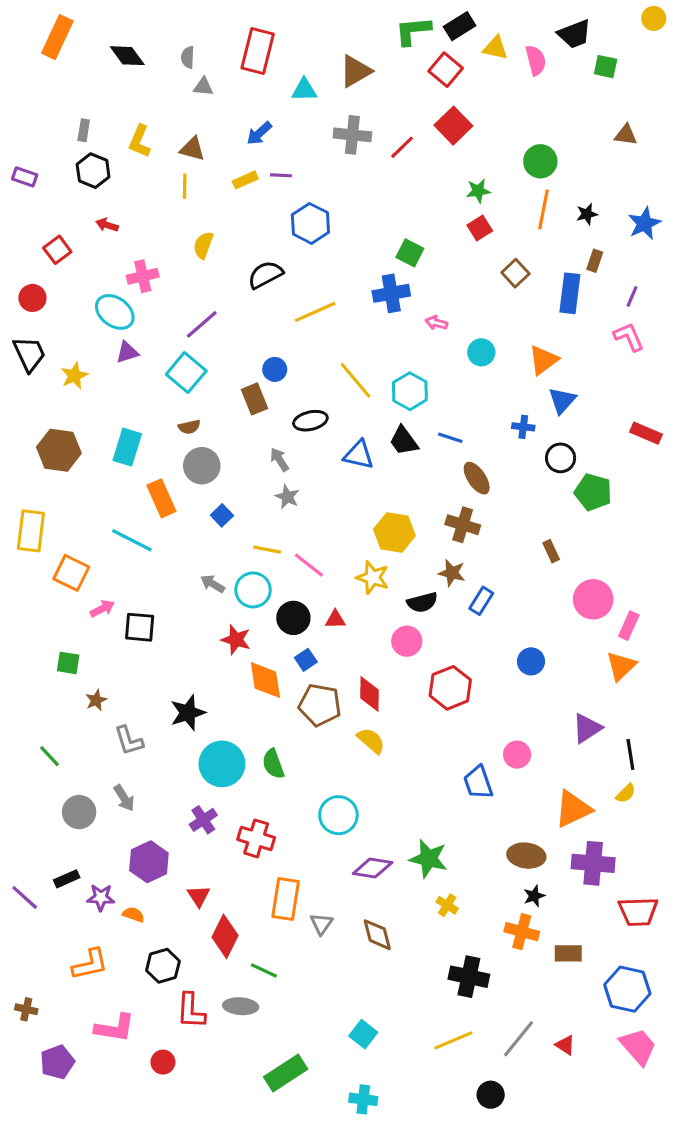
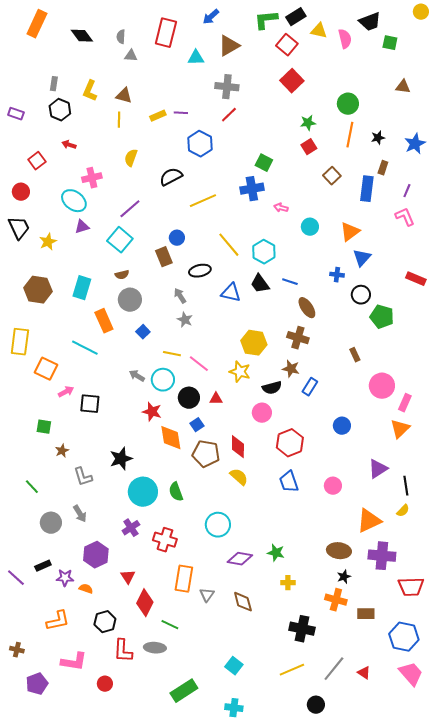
blue arrow: (259, 133) -> (211, 17), moved
red line: (402, 147) -> (229, 115), moved
blue trapezoid: (478, 783) -> (289, 482), moved
green star: (429, 859) -> (276, 553), size x0.7
yellow cross: (447, 905) -> (288, 583), turned -32

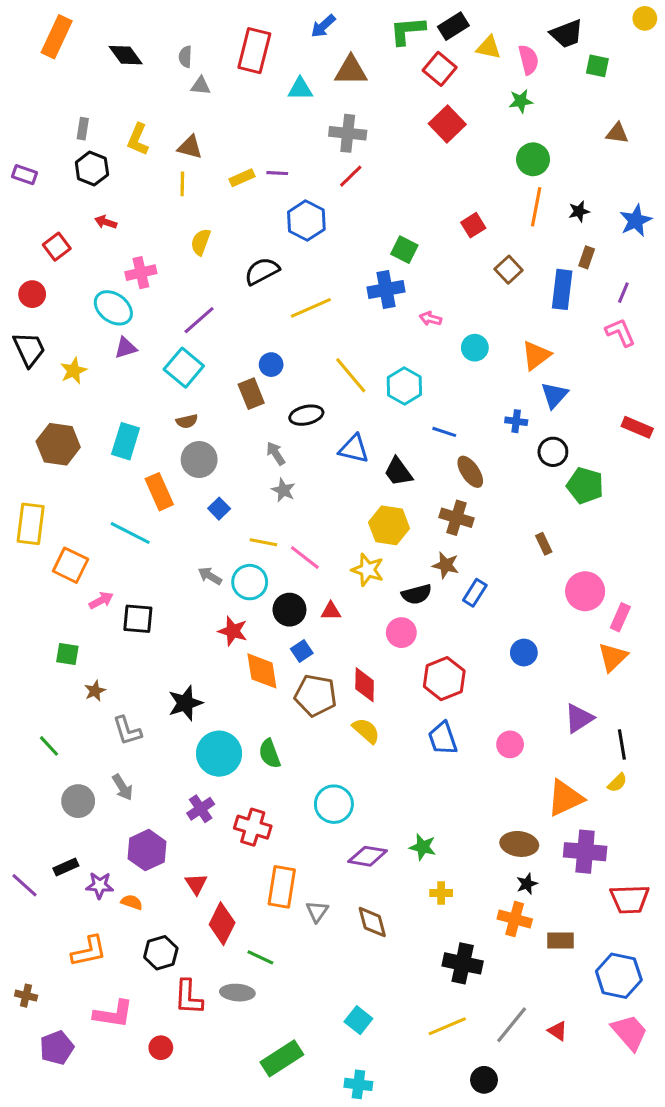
brown triangle: (229, 46) -> (351, 70), turned 30
green star: (308, 123) -> (521, 101), moved
black trapezoid: (260, 284) -> (398, 472), moved

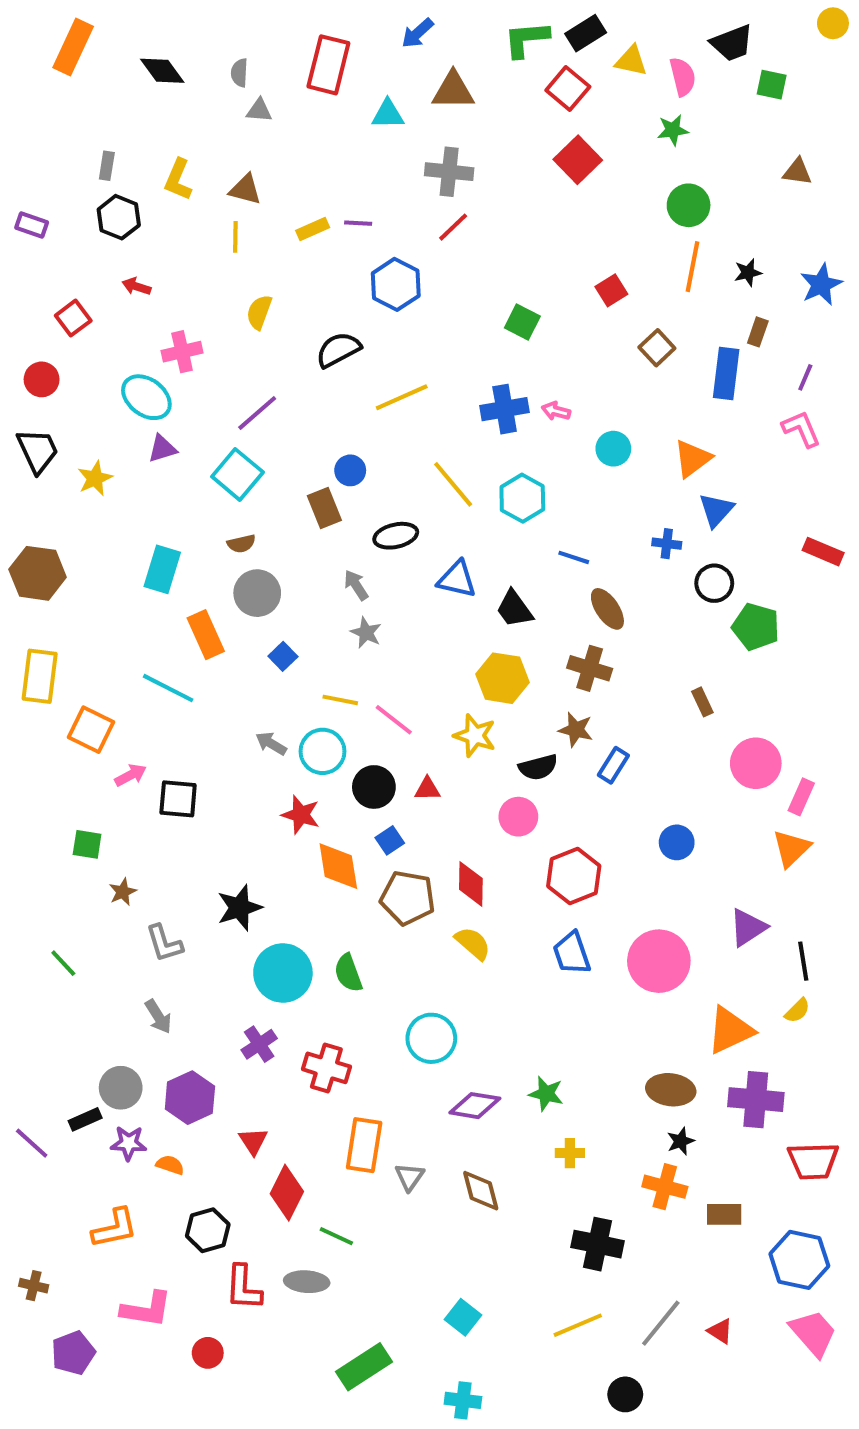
blue cross: (386, 289) -> (505, 409), moved
brown hexagon: (58, 444) -> (38, 573), moved
pink circle: (510, 744) -> (659, 961), size x1.8
gray circle: (78, 801) -> (121, 1088), moved

